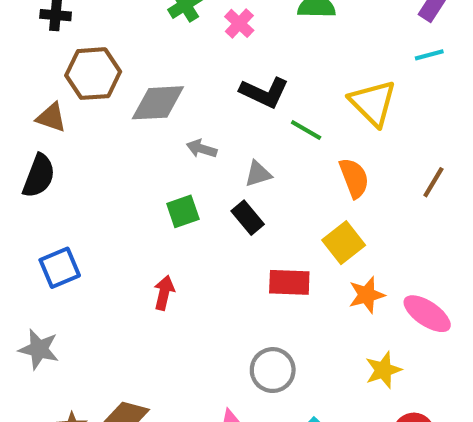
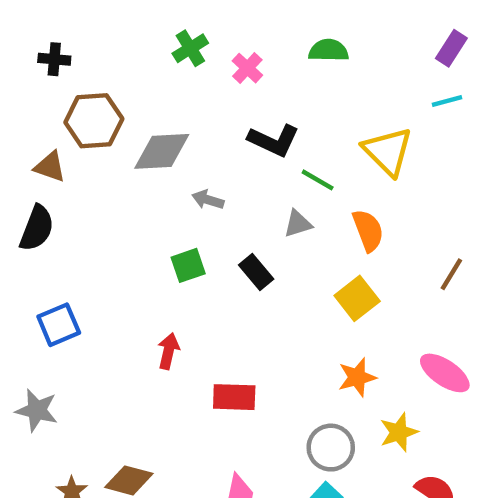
gray triangle: (258, 174) -> (298, 224), moved
brown line: (433, 182) -> (451, 274), moved
red rectangle: (289, 282) -> (234, 397), moved
orange star: (367, 295) -> (357, 377), moved
gray circle: (273, 370) -> (331, 448), moved

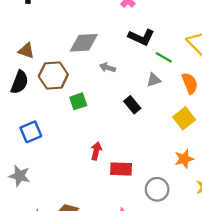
brown hexagon: (94, 121) -> (53, 75), moved
green square: (188, 265) -> (78, 101), moved
red arrow: (168, 351) -> (96, 151), moved
gray circle: (331, 448) -> (157, 189), moved

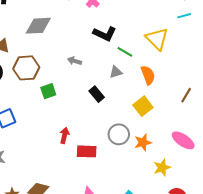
gray diamond: (84, 43) -> (38, 26), moved
gray circle: (157, 189) -> (119, 134), moved

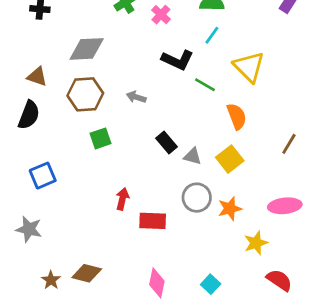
cyan line: (184, 16) -> (212, 35), moved, turned -40
brown hexagon: (26, 68) -> (85, 94), moved
gray triangle: (116, 72) -> (193, 156), moved, turned 32
pink ellipse: (183, 140) -> (285, 206), turned -40

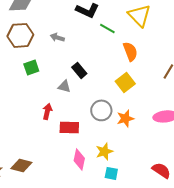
gray triangle: (193, 156) -> (64, 86), moved
yellow star: (256, 243) -> (104, 151), moved
pink diamond: (157, 283) -> (79, 159), moved
cyan square: (211, 284) -> (111, 173), turned -32

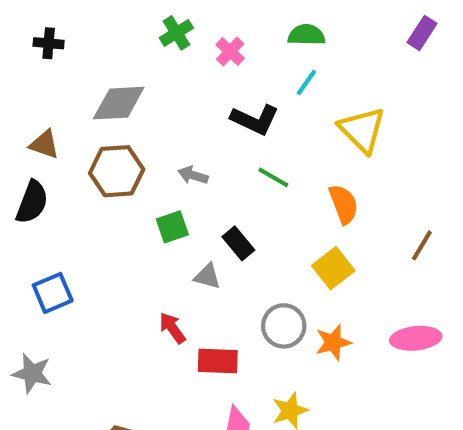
green line: (107, 28) -> (273, 177), moved
green square: (31, 67) -> (172, 227), moved
red arrow: (47, 111) -> (172, 328), turned -49

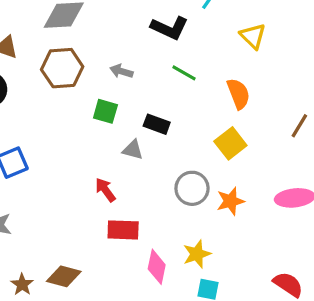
yellow triangle: (362, 130) -> (253, 36), size x0.7
green square: (172, 227) -> (105, 111), turned 35
black rectangle: (238, 243) -> (157, 124), turned -30
red rectangle: (218, 361) -> (123, 230), moved

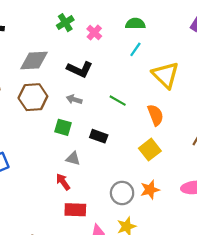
black L-shape: (170, 28) -> (80, 69), moved
yellow triangle: (253, 36) -> (165, 75), size x1.5
gray triangle: (133, 150) -> (73, 158), moved
gray circle: (192, 188) -> (122, 193), moved

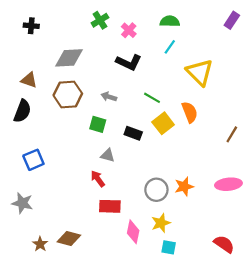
black L-shape: (80, 69) -> (129, 62), moved
yellow square: (150, 150) -> (163, 123), moved

